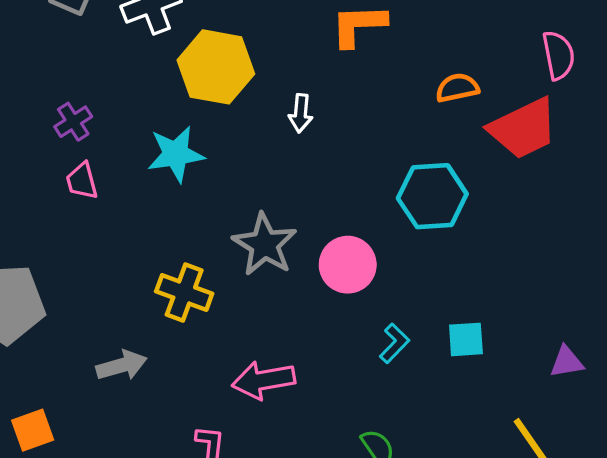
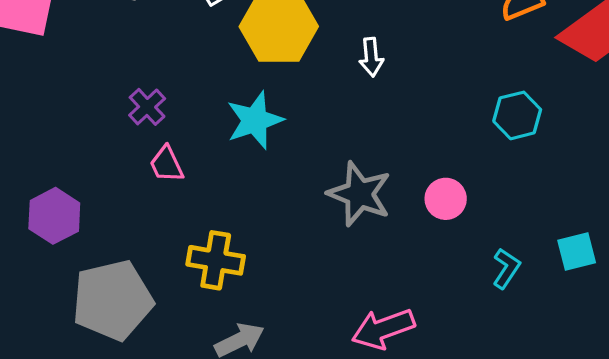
cyan hexagon: (432, 196) -> (517, 115), size x0.7
pink circle: (348, 265) -> (446, 199), size x0.7
yellow cross: (184, 292) -> (216, 260), moved

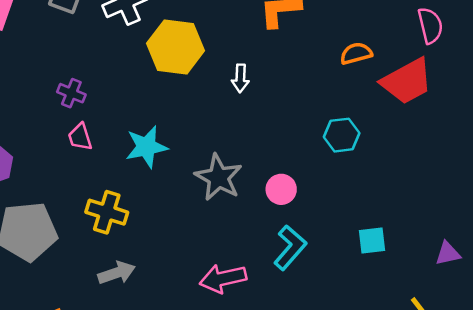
purple cross: (147, 107) -> (71, 93), turned -32
cyan star: (255, 120) -> (146, 147), moved
cyan L-shape: (506, 268) -> (290, 248), moved, size x1.5

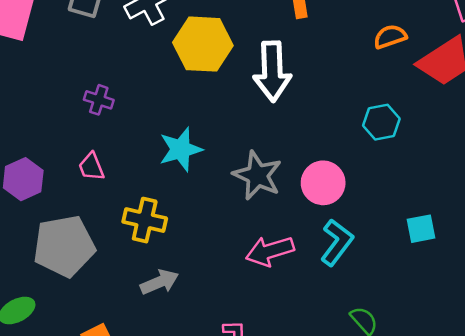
white arrow: (240, 78) -> (272, 71), size x2.0
pink trapezoid: (80, 137) -> (91, 167), moved
pink circle: (281, 189) -> (323, 183), size x1.4
pink arrow: (223, 278) -> (270, 251), moved

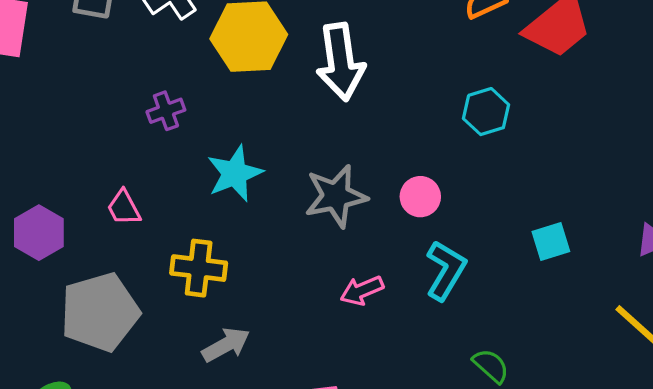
purple cross: (99, 100) -> (166, 111), moved, turned -32
gray star: (257, 175) -> (336, 196), turned -30
pink circle: (323, 183) -> (420, 197), size x0.7
pink arrow: (270, 251) -> (362, 290), size x0.7

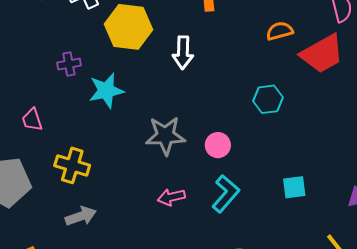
white arrow: (341, 62) -> (183, 53), size x0.7
cyan star: (235, 173) -> (106, 91), moved

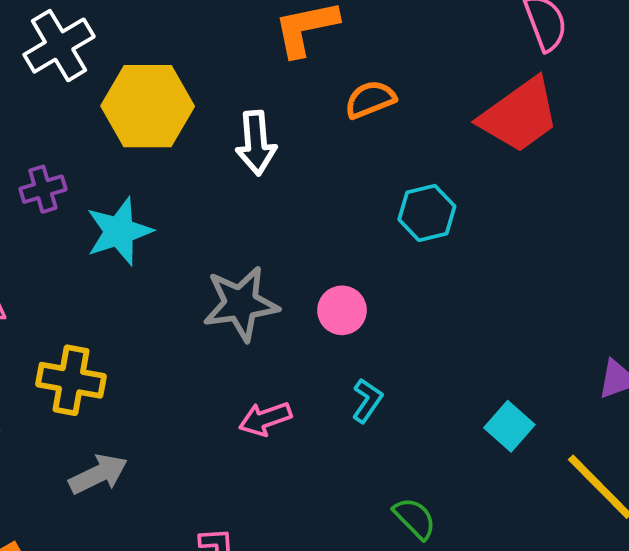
orange semicircle: (280, 31) -> (370, 99), moved
cyan square: (294, 187) -> (509, 426), moved, turned -35
cyan L-shape: (226, 194) -> (367, 401), size x0.6

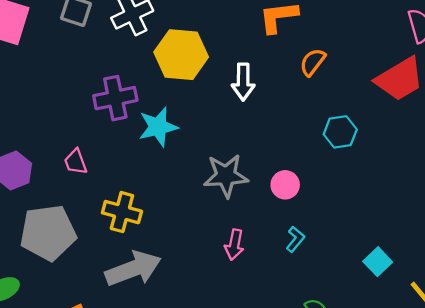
orange semicircle: (370, 99) -> (313, 62), turned -36
purple cross: (43, 189) -> (115, 98), size x1.6
pink arrow: (265, 419) -> (234, 245), turned -64
gray arrow: (98, 474) -> (133, 269), size x1.6

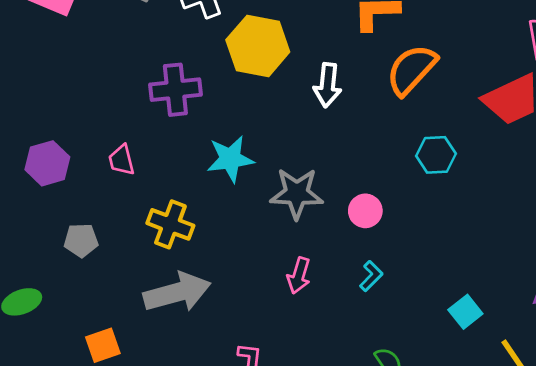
orange semicircle: (313, 62) -> (411, 70), size x1.6
cyan star: (158, 127) -> (230, 159), moved
gray pentagon: (48, 233) -> (81, 240), size x0.5

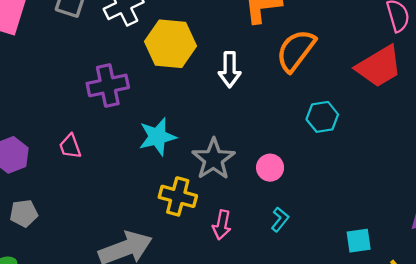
gray star: (297, 193) -> (213, 159), turned -30
yellow cross: (170, 224) -> (178, 196), moved
gray pentagon: (81, 240) -> (24, 213), moved
cyan square: (465, 312) -> (359, 241), turned 36

